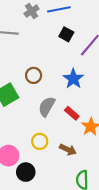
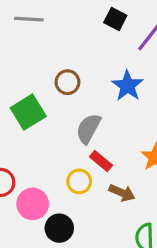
red rectangle: (72, 113) -> (101, 161), moved

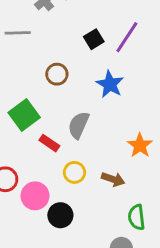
black square: (115, 19) -> (94, 39), moved, turned 36
brown circle: (67, 82) -> (57, 74), moved
red rectangle: (101, 161) -> (49, 143), moved

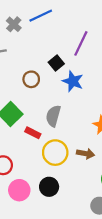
black square: (94, 39) -> (56, 63), moved
yellow circle: (74, 172) -> (55, 153), size x1.5
pink circle: (35, 196) -> (19, 190), moved

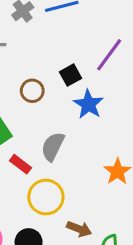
brown arrow: (85, 154) -> (79, 229), moved

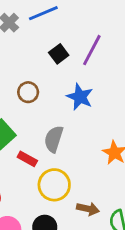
black square: (71, 75) -> (59, 54), moved

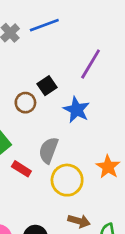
black square: (59, 54) -> (47, 86), moved
yellow circle: (54, 185) -> (67, 180), moved

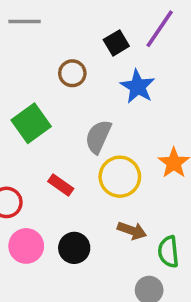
black square: (47, 86) -> (116, 43), moved
red rectangle: (21, 169) -> (61, 185), moved

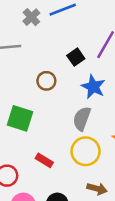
green square: (31, 123) -> (20, 118), turned -32
gray semicircle: (98, 137) -> (82, 119), moved

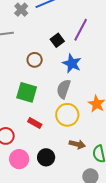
green square: (20, 118) -> (27, 92), moved

